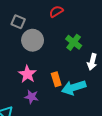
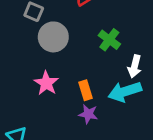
cyan arrow: (74, 88) -> (125, 92), moved
purple star: (32, 97) -> (88, 114), moved

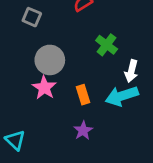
gray circle: (53, 37) -> (50, 60), moved
purple star: (88, 114) -> (83, 131), moved, turned 30

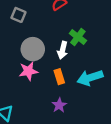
white arrow: (131, 71) -> (62, 50), moved
pink star: (44, 88) -> (28, 71), turned 30

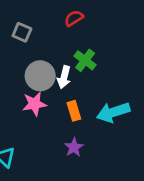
green cross: (78, 37) -> (85, 60), moved
white arrow: (62, 50) -> (64, 77), moved

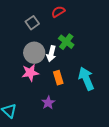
gray square: (22, 32) -> (32, 23), moved, turned 32
cyan arrow: (113, 112) -> (86, 79), turned 85
purple star: (74, 147) -> (48, 103), moved

